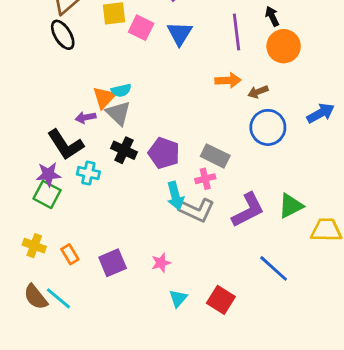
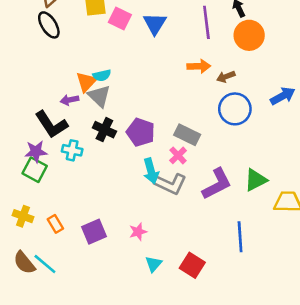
pink cross: (205, 179) -> (178, 155), turned -30
blue line: (274, 268) -> (240, 237), turned 44

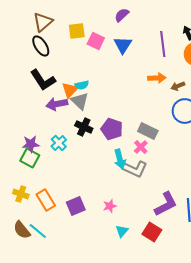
purple arrow: (70, 100) -> (57, 104), size x1.5
black L-shape: (51, 124) -> (43, 80), moved
cyan cross: (72, 150) -> (59, 143), turned 35
purple L-shape: (217, 184) -> (166, 204), moved
orange rectangle: (55, 224) -> (46, 200), size x1.5

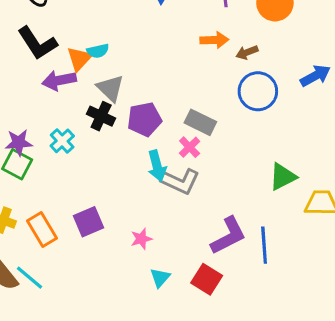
gray triangle: (80, 101) -> (110, 88), moved
purple pentagon: (112, 129) -> (144, 119), turned -30
purple square: (76, 206) -> (89, 222), moved

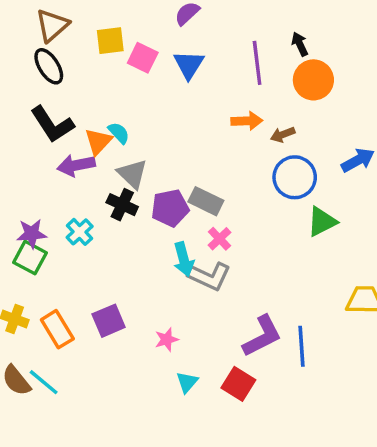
cyan semicircle: (98, 51) -> (119, 133), turned -120
gray rectangle: (200, 122) -> (206, 201), moved
green triangle: (283, 177) -> (322, 222), moved

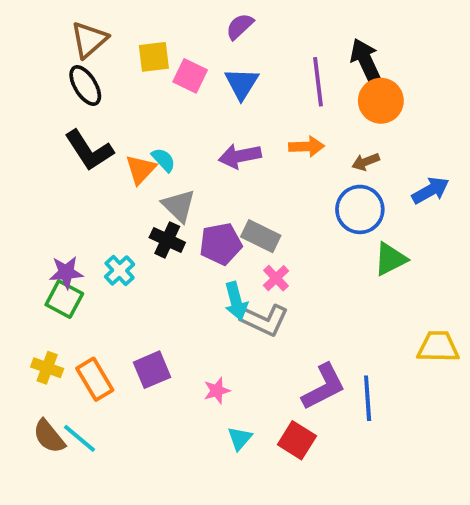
black arrow: (300, 44) -> (366, 61), size x1.6
brown arrow: (283, 135) -> (366, 162), moved
purple arrow: (76, 165) -> (240, 156), moved

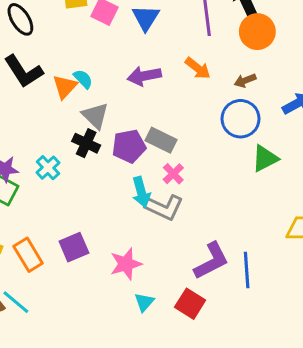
orange arrow: (306, 147) -> (198, 68), turned 40
pink star: (217, 391) -> (126, 264), size x1.5

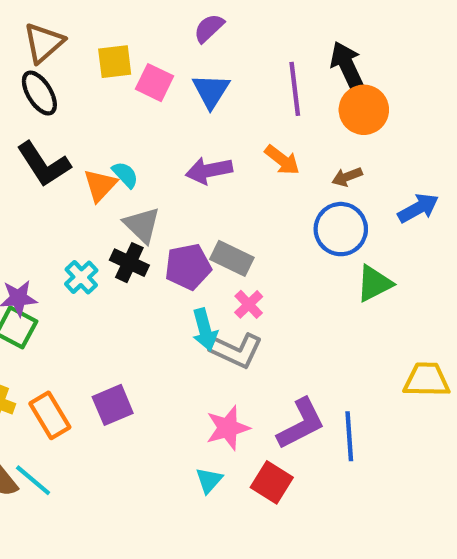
cyan cross: (48, 168) -> (81, 277), moved
pink star: (126, 264) -> (228, 428), moved

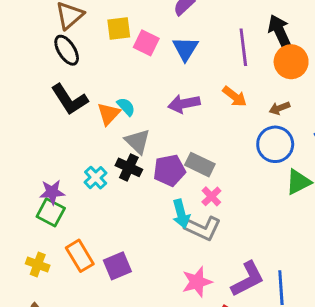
orange rectangle: (50, 415) -> (80, 256), moved

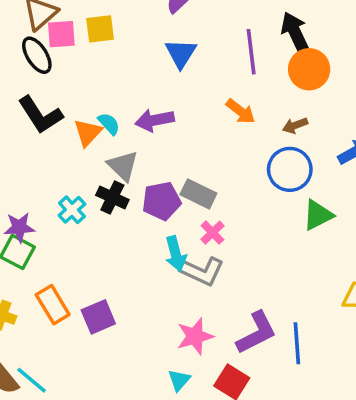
pink square: (146, 43) -> (61, 34), moved, turned -30
purple arrow: (184, 104) -> (155, 120), moved

